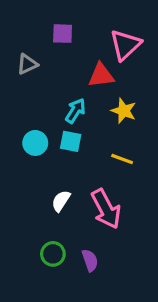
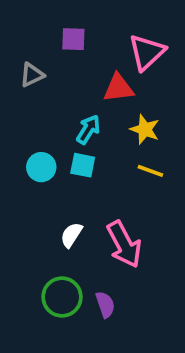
yellow line: (122, 159) -> (150, 171), moved
green circle: (53, 254) -> (62, 297), size x1.4

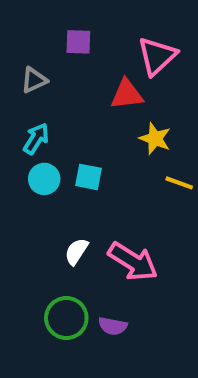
cyan arrow: (88, 129) -> (36, 139), moved
yellow line: (150, 171) -> (179, 183), moved
pink arrow: (124, 244) -> (133, 262), turned -30
purple semicircle: (105, 305) -> (113, 326), turned 120

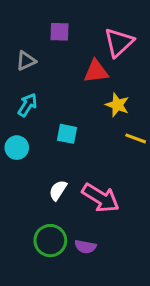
cyan circle: (44, 179) -> (17, 148), moved

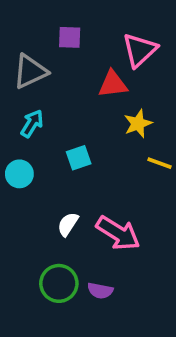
gray triangle: (26, 61) -> (30, 72), size x1.5
yellow star: (117, 105) -> (138, 124), turned 30
cyan square: (67, 134) -> (79, 158), turned -30

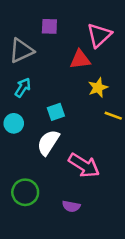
white semicircle: (68, 224) -> (48, 142), moved, size x1.5
green circle: (59, 283) -> (25, 192), moved

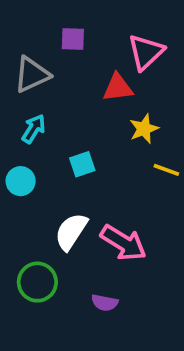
white semicircle: (48, 142) -> (71, 232), moved

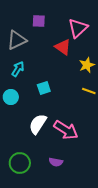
red triangle: (118, 88) -> (63, 47), turned 42
yellow star: (144, 129) -> (87, 65), moved
green circle: (37, 282) -> (20, 163), moved

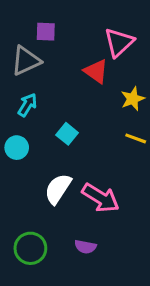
purple square: (39, 21) -> (46, 32), moved
cyan square: (44, 88) -> (67, 134), turned -32

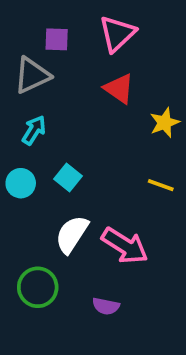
pink triangle: (119, 42) -> (117, 34), moved
cyan square: (67, 134) -> (68, 178), moved
yellow line: (136, 138) -> (161, 185), moved
green circle: (30, 248) -> (38, 287), moved

